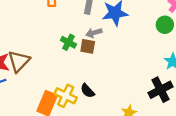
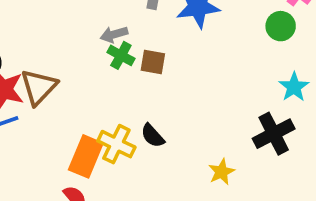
gray arrow: (94, 33) -> (114, 34), moved

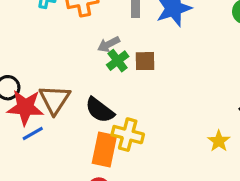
green cross: (121, 55) -> (118, 61), turned 35
black semicircle: (153, 136) -> (100, 110), moved, size x1.4

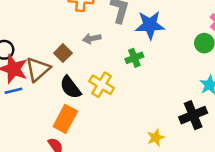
green cross: (118, 61) -> (134, 58), moved
brown square: (145, 61) -> (63, 53), moved, turned 30
yellow cross: (128, 135) -> (102, 85), moved

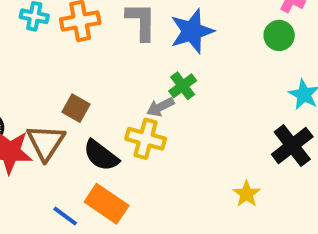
gray arrow: (92, 39) -> (160, 107), moved
blue line: (13, 91) -> (65, 216), moved, turned 66
orange rectangle: (65, 119) -> (107, 204), turned -68

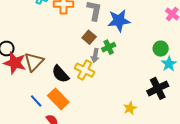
green circle: (279, 35) -> (161, 49), moved
gray arrow: (160, 107) -> (95, 56), turned -64
brown square: (76, 108) -> (89, 37), moved

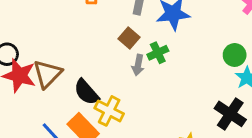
yellow cross: (85, 70) -> (109, 111), moved
black cross: (158, 88) -> (230, 114), turned -30

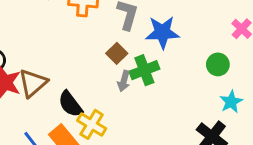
green cross: (158, 53) -> (144, 70), size x1.4
green circle: (235, 55) -> (218, 64), moved

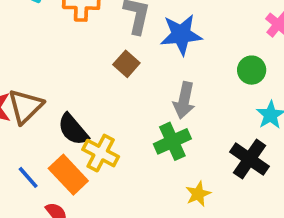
green cross: (144, 70) -> (172, 141), moved
gray arrow: (124, 81) -> (184, 100), moved, size x1.4

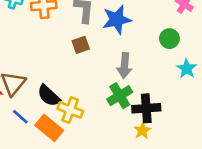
brown square: (126, 64) -> (81, 45), turned 36
black cross: (249, 159) -> (146, 108), moved, turned -32
blue line: (28, 177) -> (20, 117), moved

